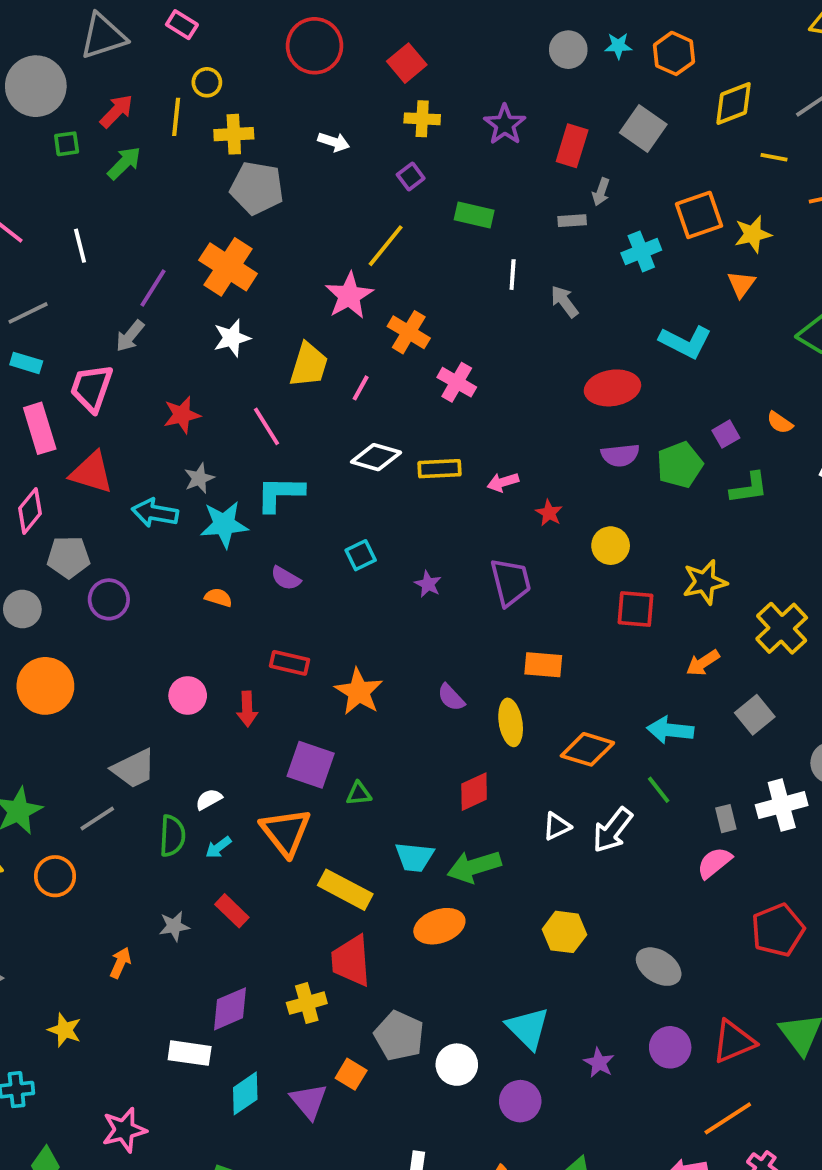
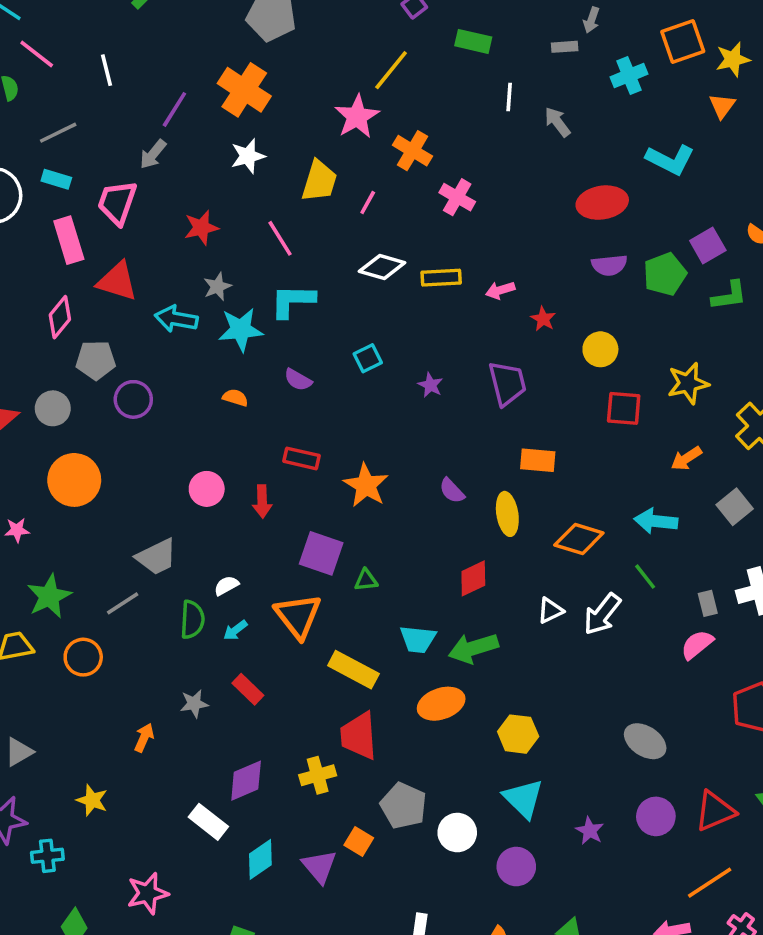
purple square: (726, 434) -> (708, 245), size x1.4
yellow hexagon: (564, 932) -> (518, 734), moved
white rectangle: (190, 1053) -> (208, 822), turned 30

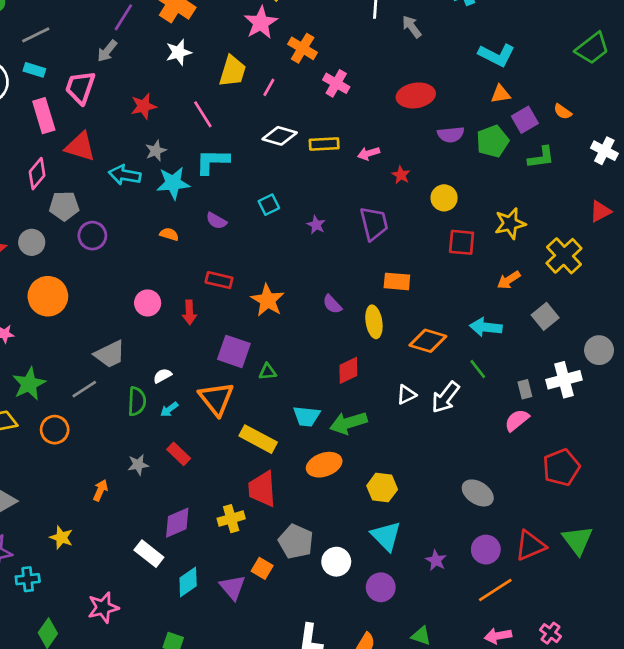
orange triangle: (722, 106) -> (501, 94), moved, turned 45
red ellipse: (602, 203) -> (416, 95), moved
orange line: (710, 883) -> (495, 590), moved

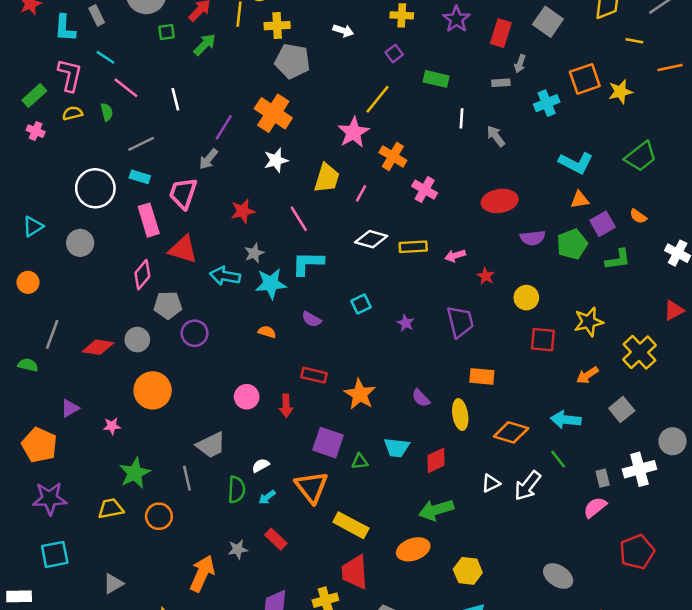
green trapezoid: (592, 48) -> (641, 156), moved
gray line: (84, 389) -> (187, 478), turned -70
cyan trapezoid: (307, 416) -> (397, 448), moved
orange arrow: (100, 490) -> (202, 573), size x1.8

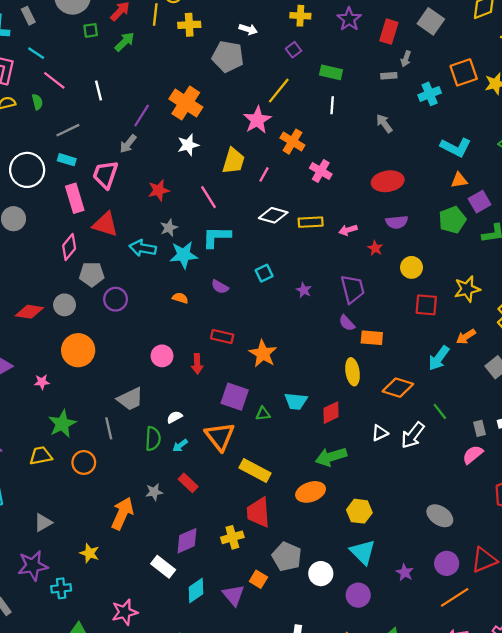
gray pentagon: (292, 61) -> (228, 57), moved
white line: (461, 118) -> (332, 105), moved
purple semicircle: (533, 238) -> (397, 222), moved
purple semicircle: (421, 398) -> (347, 323), moved
cyan arrow: (566, 420) -> (439, 358), moved, turned -60

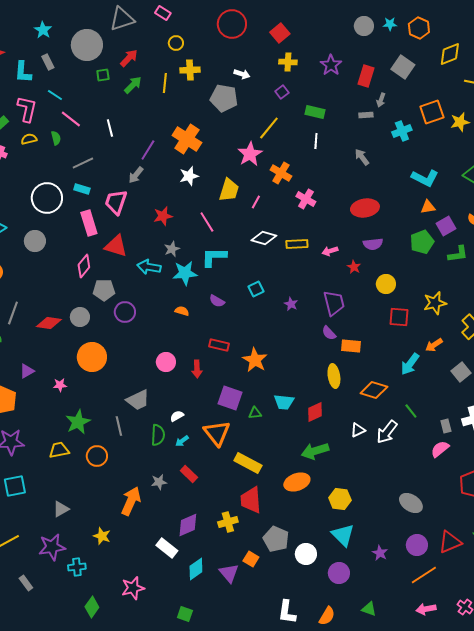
yellow line: (155, 15) -> (165, 83), moved

